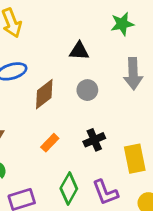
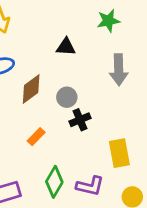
gray circle: (87, 90) -> (67, 97), moved
black cross: (94, 140) -> (80, 120), moved
purple L-shape: (105, 192) -> (90, 186), turned -56

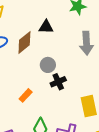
brown diamond: (31, 89) -> (24, 42), moved

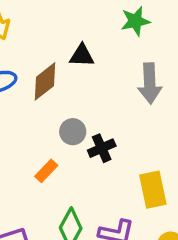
gray circle: (48, 65) -> (73, 132), moved

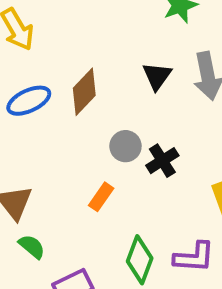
black triangle: (82, 56) -> (157, 76), moved, turned -48

